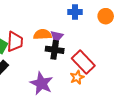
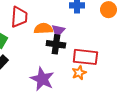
red trapezoid: (15, 42) -> (19, 17), moved
red rectangle: (83, 62) -> (85, 57), turned -40

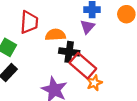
purple triangle: (58, 31) -> (87, 27), moved
red rectangle: (85, 57) -> (83, 66), moved, turned 35

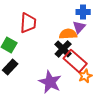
orange semicircle: (55, 35) -> (68, 34), moved
black cross: (69, 52) -> (63, 49), turned 36

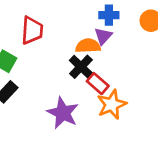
red rectangle: (75, 61) -> (98, 84), size x0.7
orange star: (85, 76) -> (112, 104), size x1.5

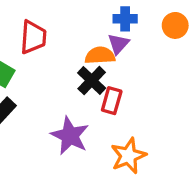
red rectangle: (98, 84) -> (112, 101), turned 65
orange star: (112, 104) -> (128, 156), moved

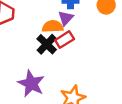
red rectangle: (112, 101) -> (65, 40), moved, turned 42

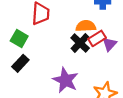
purple triangle: (66, 18) -> (109, 44), moved

